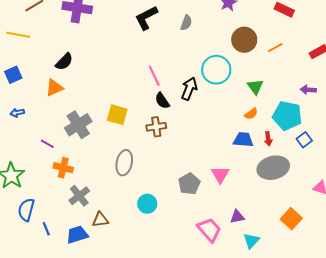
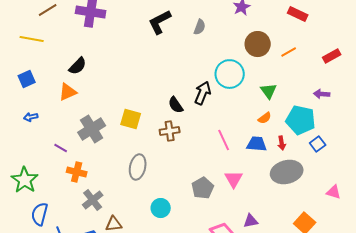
pink line: (154, 76) -> (224, 140), moved

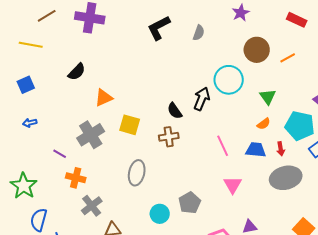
orange triangle: (68, 92) -> (104, 98), moved
gray pentagon: (203, 188) -> (190, 203), moved

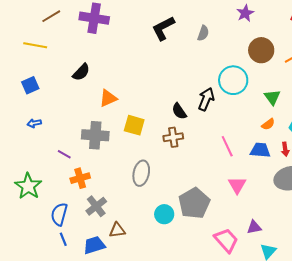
gray cross: (91, 135) -> (95, 135), turned 36
orange cross: (76, 178) -> (80, 178), turned -30
gray pentagon: (190, 203) -> (194, 203), size x1.4
blue semicircle: (39, 220) -> (59, 214), moved

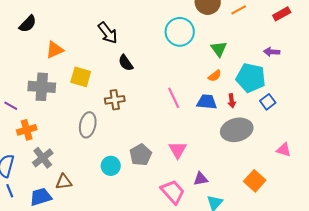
black arrow: (206, 99) -> (108, 33), moved, turned 120
brown cross: (173, 137) -> (115, 100), moved
pink triangle: (237, 185) -> (178, 150), moved
gray pentagon: (194, 203) -> (141, 155), size x0.7

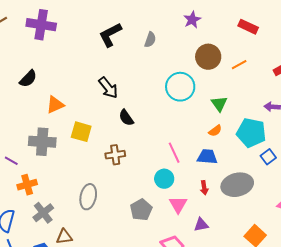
red arrow: (232, 101) -> (204, 188), moved
gray ellipse: (88, 125) -> (88, 197), moved
cyan circle: (111, 166) -> (164, 179), moved
purple triangle: (201, 179) -> (201, 225), moved

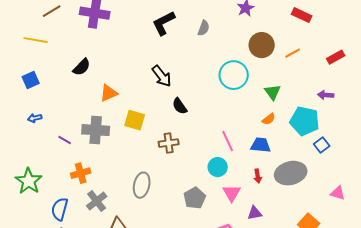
purple line: (11, 161) -> (65, 140), moved

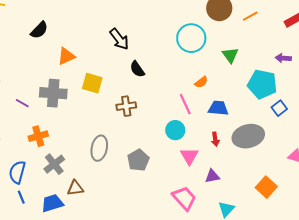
orange semicircle: (269, 119) -> (201, 82), moved
gray pentagon: (195, 198) -> (138, 160), moved

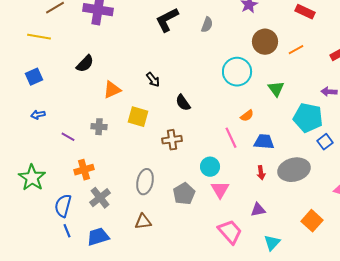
black arrow: (119, 39) -> (153, 80), moved, size x0.7
gray cross: (53, 93) -> (99, 127), size x0.6
cyan circle: (175, 130) -> (210, 167), moved
pink triangle: (189, 156) -> (220, 190), moved
brown triangle: (75, 188) -> (143, 222), moved

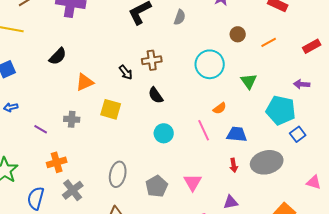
brown circle: (265, 42) -> (238, 34), size x0.6
brown cross: (172, 140) -> (152, 60), moved
cyan circle: (210, 167) -> (164, 133), moved

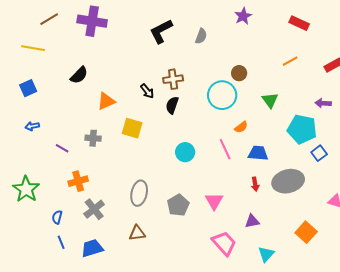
brown circle: (238, 34) -> (239, 73), moved
cyan circle: (210, 64) -> (222, 95), moved
black semicircle: (156, 95) -> (172, 105), moved, turned 54
blue semicircle: (36, 198) -> (57, 217), size x0.6

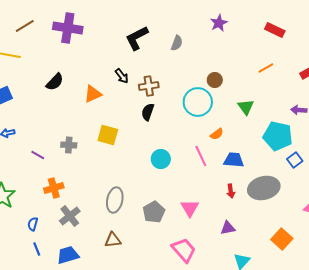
black arrow: (147, 91) -> (122, 76), moved
orange triangle: (106, 101) -> (93, 94), moved
pink trapezoid: (224, 243) -> (184, 250), moved

